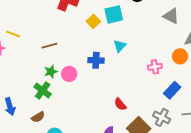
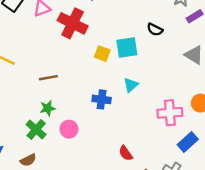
yellow square: (93, 21) -> (102, 54), turned -32
pink cross: (155, 67) -> (170, 113), size x1.5
pink circle: (69, 74) -> (69, 129), moved

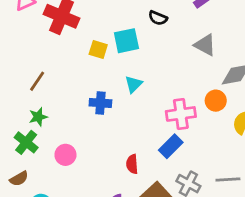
brown line: (48, 78) -> (37, 81), turned -42
pink circle: (69, 129) -> (65, 155), moved
blue rectangle: (188, 142) -> (171, 146), moved
red semicircle: (126, 153) -> (132, 164), turned 35

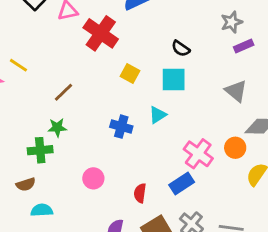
black semicircle: (158, 18) -> (181, 49), moved
cyan square: (126, 41) -> (174, 80), moved
pink cross: (181, 114) -> (198, 154), turned 32
green cross: (26, 142) -> (40, 150), turned 35
pink circle: (65, 155) -> (93, 178), moved

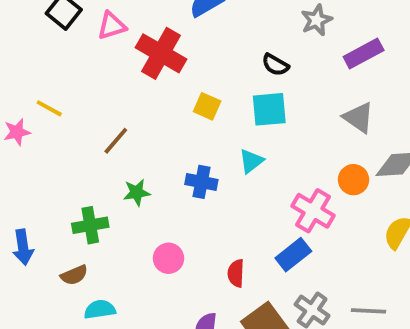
gray star: (232, 22) -> (317, 20), moved
purple rectangle: (244, 46) -> (364, 54), size x1.4
green star: (57, 128) -> (137, 192), moved
orange circle: (235, 148) -> (354, 180), moved

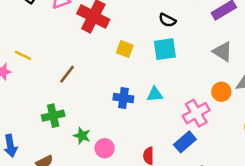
cyan triangle: (251, 161) -> (155, 94), moved, turned 36
green star: (137, 192) -> (82, 136), moved, turned 30
pink cross: (313, 211) -> (196, 113), turned 32
green cross: (90, 225) -> (53, 116), moved

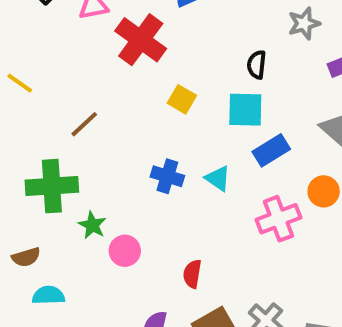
black semicircle: (167, 20) -> (257, 65), turned 60
cyan triangle: (155, 94) -> (218, 178), turned 30
green cross: (53, 116) -> (52, 186), size x1.4
blue rectangle: (185, 142) -> (271, 150), moved

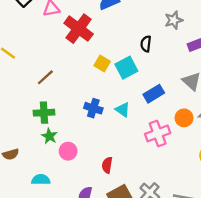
cyan square: (245, 110) -> (126, 68), moved, turned -30
green cross: (52, 186) -> (44, 113), moved, size x0.7
cyan semicircle: (48, 295) -> (41, 180), moved

